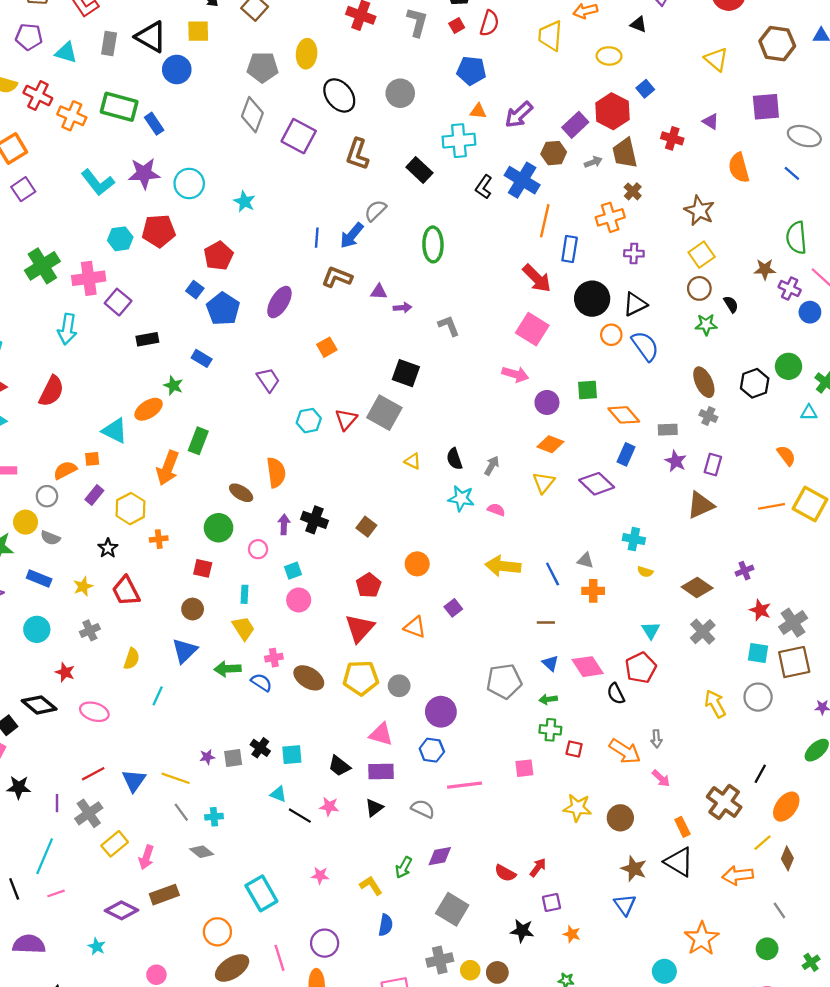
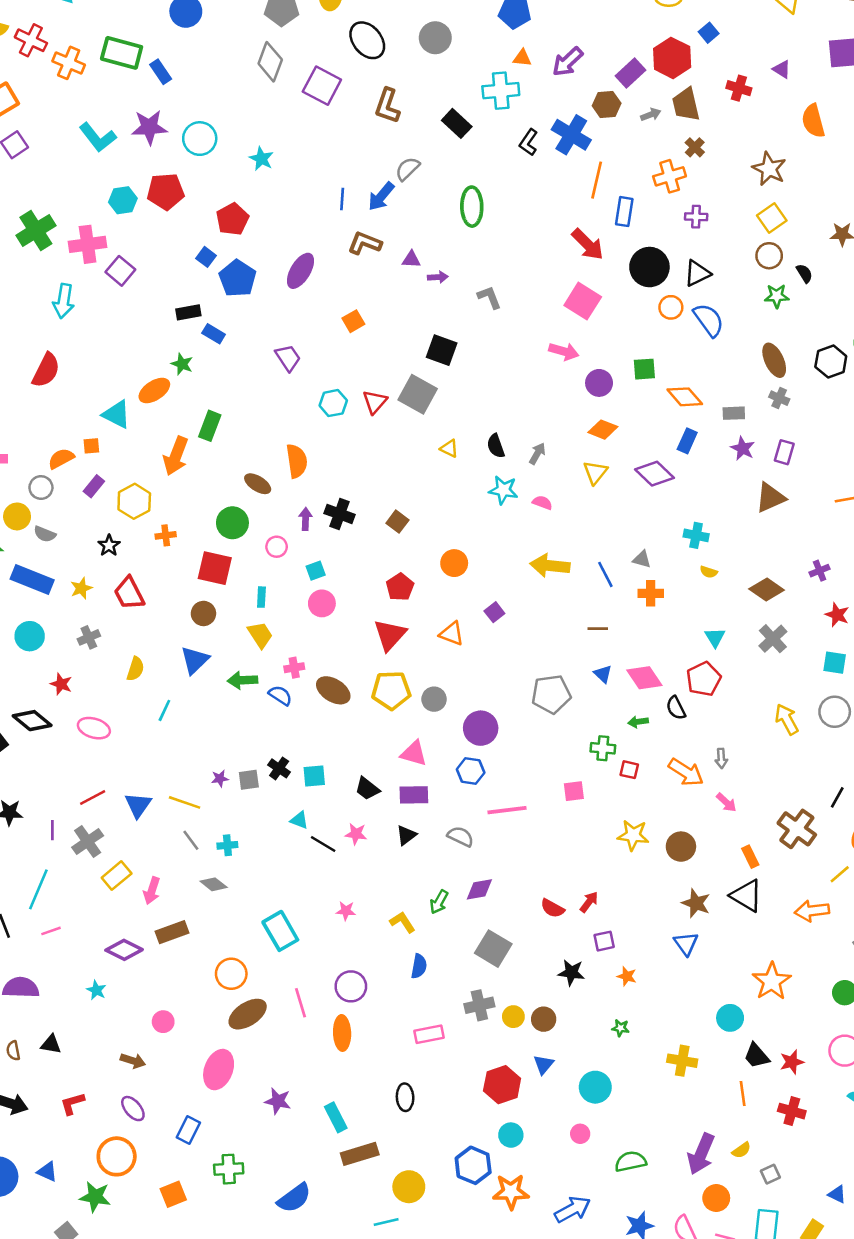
black rectangle: (147, 339) -> (188, 312), moved
red square: (203, 568) -> (215, 568), size x1.6
blue rectangle: (39, 579) -> (32, 579), size x1.5
green arrow: (548, 699) -> (638, 722), moved

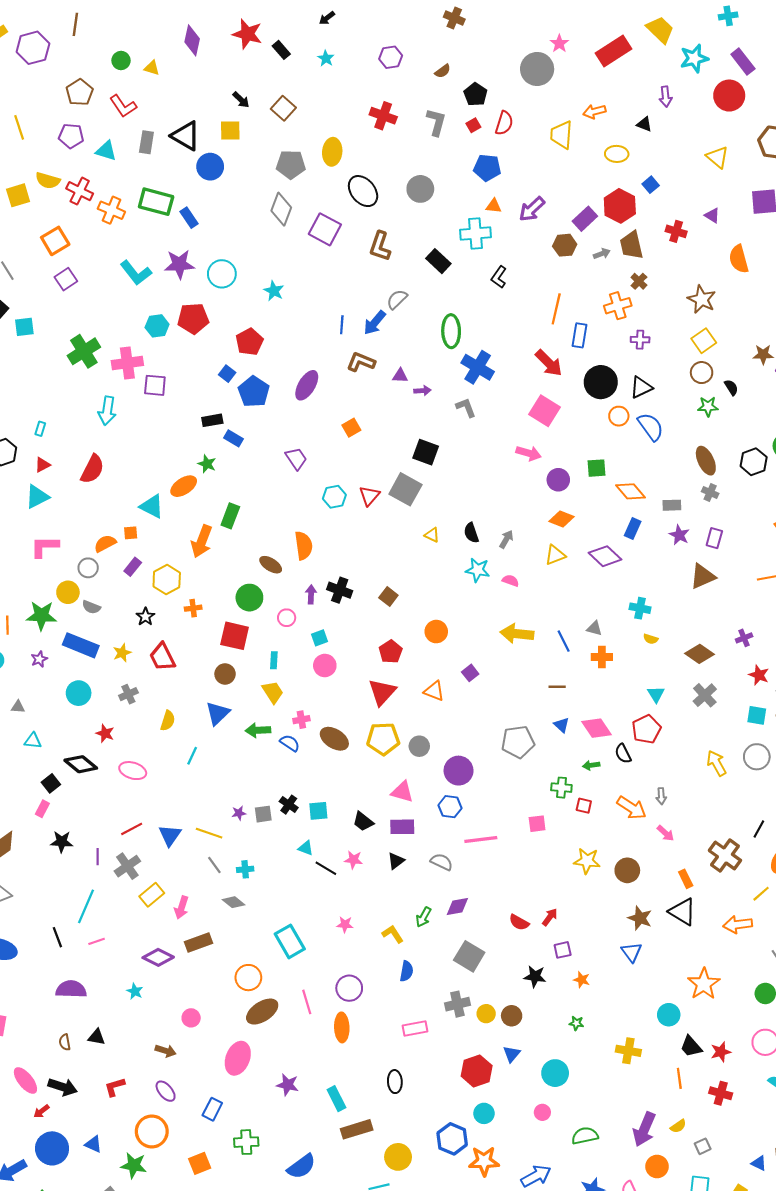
blue cross: (571, 135) -> (478, 367), moved
purple square: (120, 271) -> (155, 385), turned -35
yellow triangle: (595, 472) -> (555, 555), turned 30

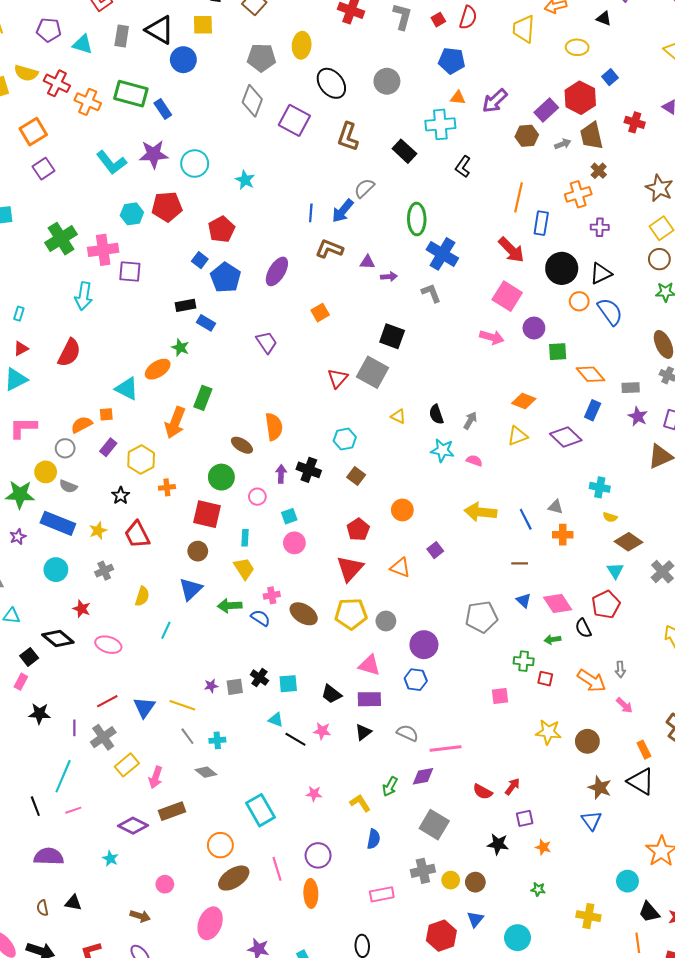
purple circle: (558, 480) -> (534, 328), moved
cyan hexagon: (334, 497) -> (345, 439), moved
brown diamond: (699, 654) -> (629, 542), moved
pink line: (481, 840) -> (446, 748), moved

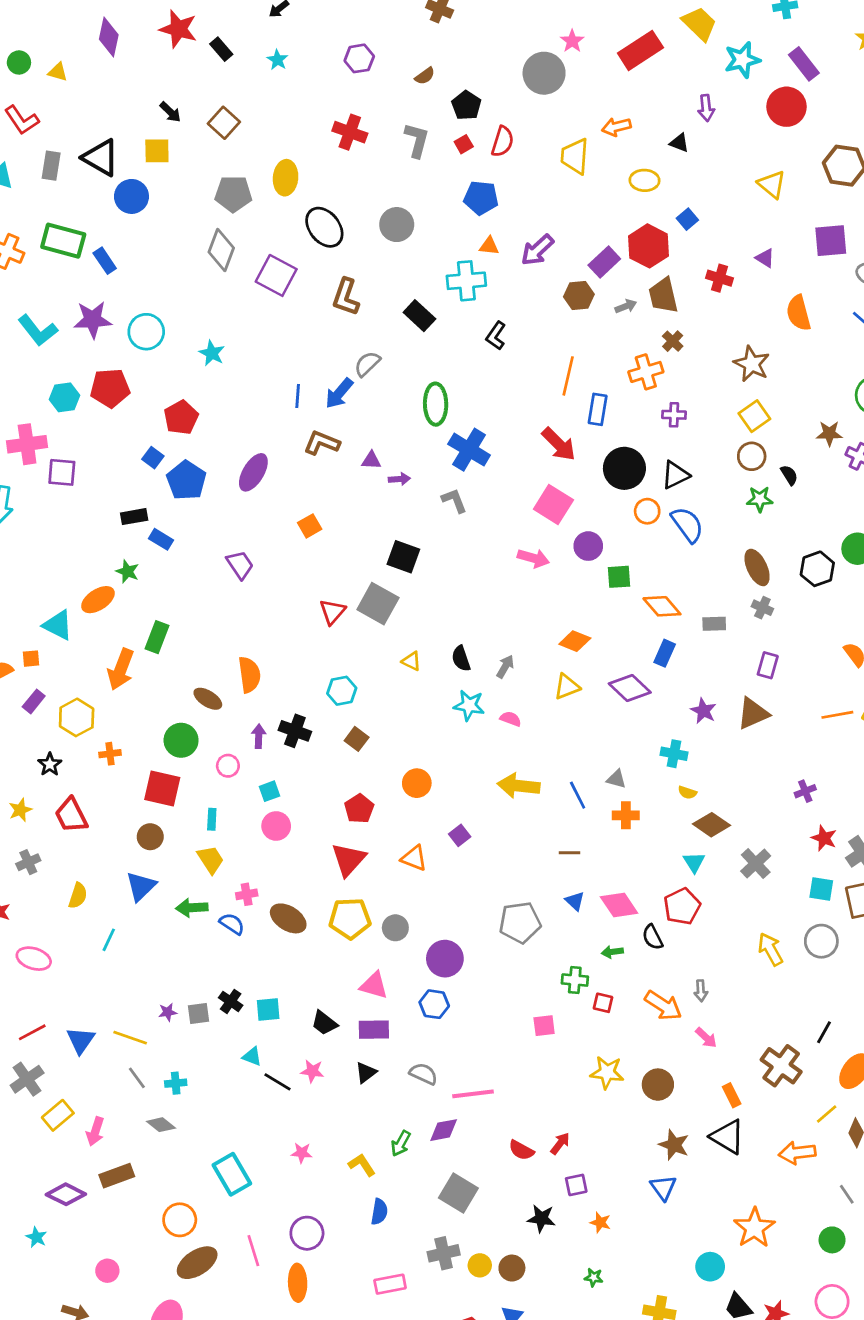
purple star: (638, 416) -> (703, 711), moved

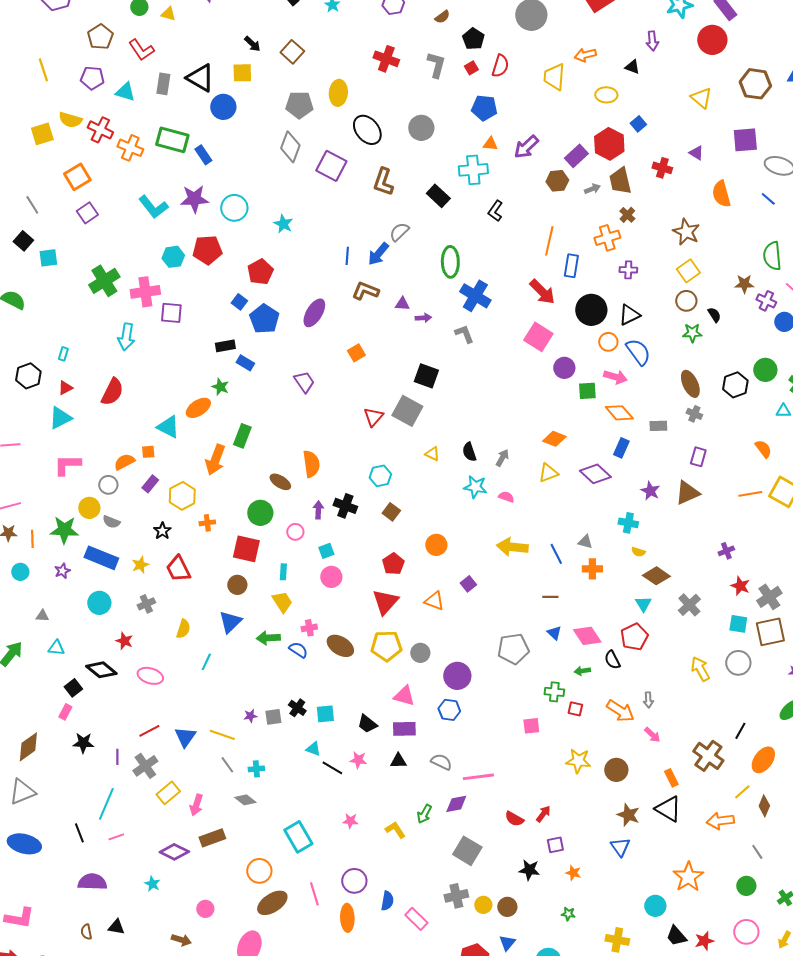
pink arrow: (533, 558) -> (615, 377), moved
black triangle: (366, 1072) -> (398, 761), turned 36
blue semicircle: (379, 1212) -> (387, 901), moved
pink rectangle: (390, 1284) -> (416, 919), turned 55

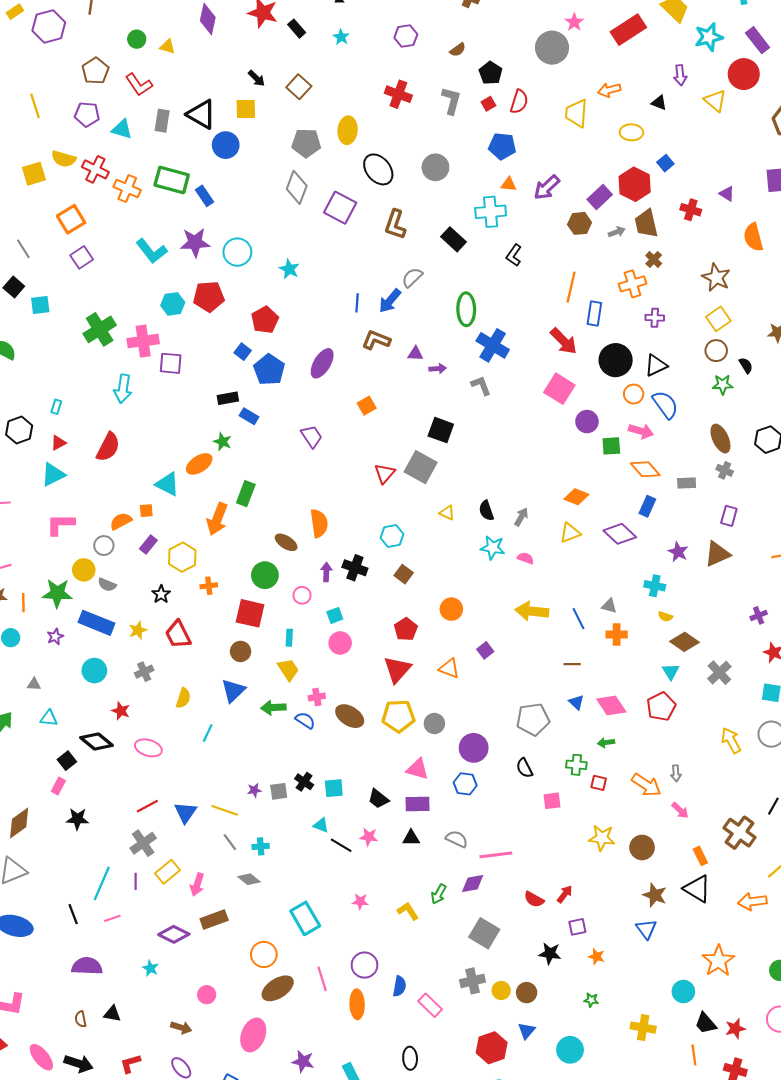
yellow triangle: (701, 98) -> (715, 101), moved
black semicircle: (612, 660) -> (524, 768), moved
purple line: (117, 757) -> (136, 881), moved

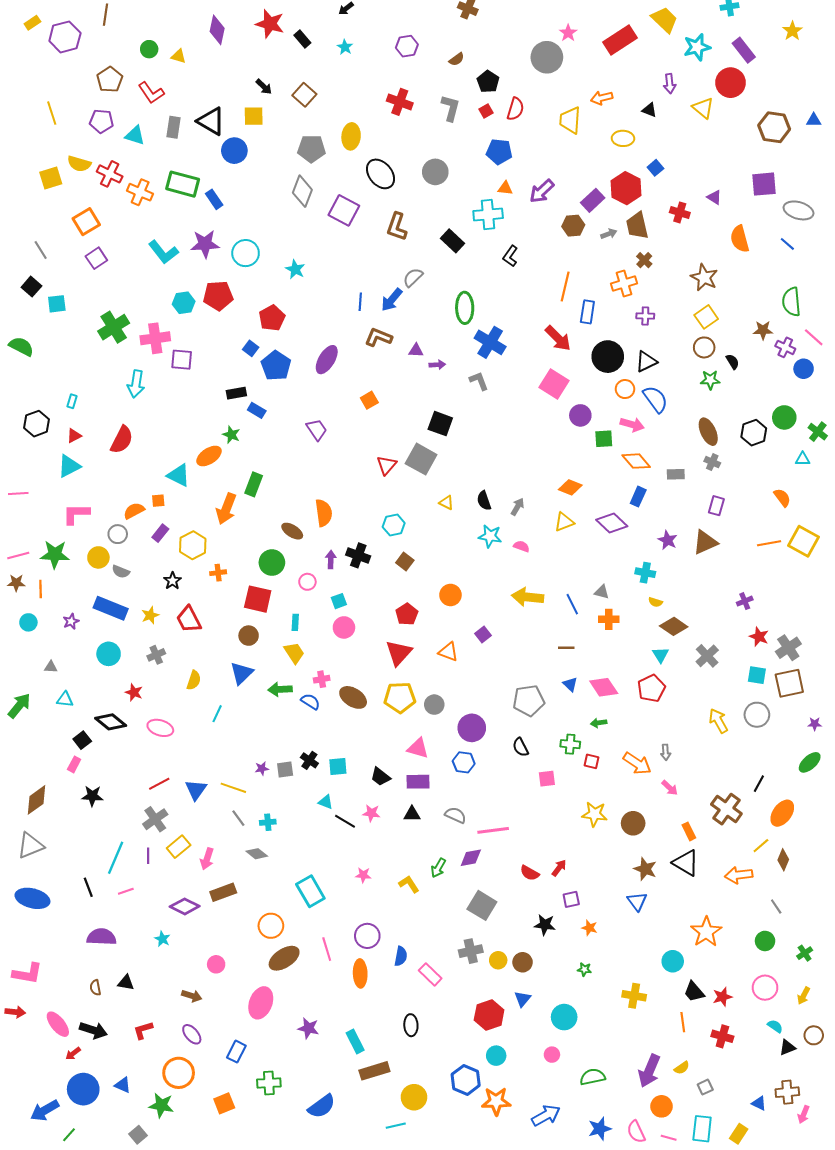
green star: (57, 593) -> (55, 554), moved

